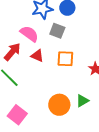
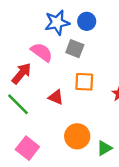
red triangle: (37, 56) -> (56, 97), moved
green triangle: (82, 101) -> (104, 148), moved

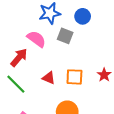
blue circle: (87, 21) -> (83, 16), moved
orange square: (84, 82) -> (74, 77), moved

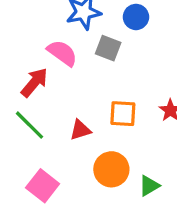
red triangle: (49, 78) -> (80, 130), moved, turned -40

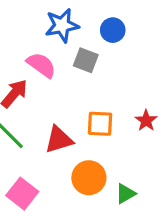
red triangle: (80, 130) -> (59, 140), size x1.4

